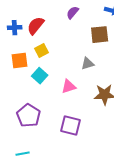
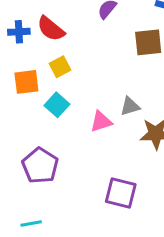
red semicircle: (36, 26) -> (51, 29), turned -90
gray triangle: (88, 64) -> (130, 106), moved
purple square: (71, 126) -> (121, 193), moved

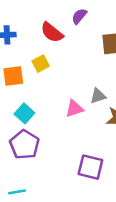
red semicircle: (51, 29) -> (52, 32), moved
cyan square: (57, 105) -> (24, 113), moved

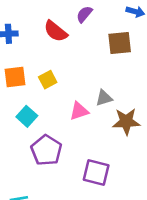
yellow square: (41, 64) -> (48, 80), moved
purple pentagon: (24, 145) -> (46, 150), moved

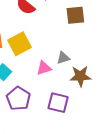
yellow square: (48, 80) -> (19, 44), size x1.6
purple square: (96, 173) -> (58, 103), moved

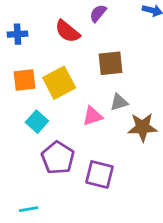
brown square: (75, 15) -> (111, 63), moved
purple square: (58, 103) -> (99, 174), moved

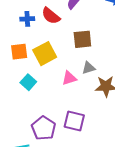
blue cross: (18, 34) -> (27, 19), moved
purple pentagon: (58, 158) -> (44, 128), moved

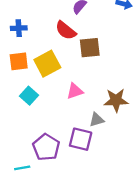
red semicircle: (51, 16) -> (66, 30), moved
blue cross: (27, 19) -> (19, 28), moved
gray triangle: (89, 68) -> (97, 120), moved

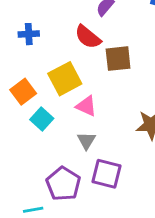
orange square: (19, 61) -> (23, 92), moved, turned -30
pink triangle: (75, 91) -> (86, 106), moved, turned 42
gray triangle: (97, 120) -> (86, 141), moved, turned -42

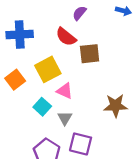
blue cross: (29, 34) -> (20, 35), size x1.6
cyan square: (42, 119) -> (42, 107), moved

